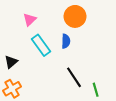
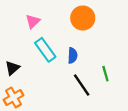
blue semicircle: (66, 41) -> (73, 55), moved
green line: (96, 90) -> (105, 74), moved

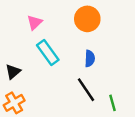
blue semicircle: (73, 55) -> (90, 58), moved
green line: (105, 74) -> (112, 103), moved

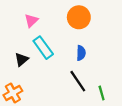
black triangle: (13, 72) -> (22, 59), moved

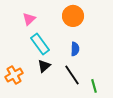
black triangle: (22, 59) -> (44, 66), moved
orange cross: (13, 93) -> (14, 75), moved

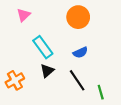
pink triangle: (29, 19) -> (24, 15), moved
blue semicircle: (75, 49) -> (80, 52), turned 64

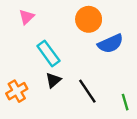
blue semicircle: (80, 52) -> (110, 44), moved, size x1.5
green line: (101, 92) -> (125, 102), moved

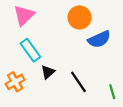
pink triangle: (27, 17) -> (24, 15), size x1.5
cyan rectangle: (48, 53) -> (30, 50), moved

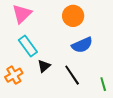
blue semicircle: (99, 39) -> (82, 45), moved

